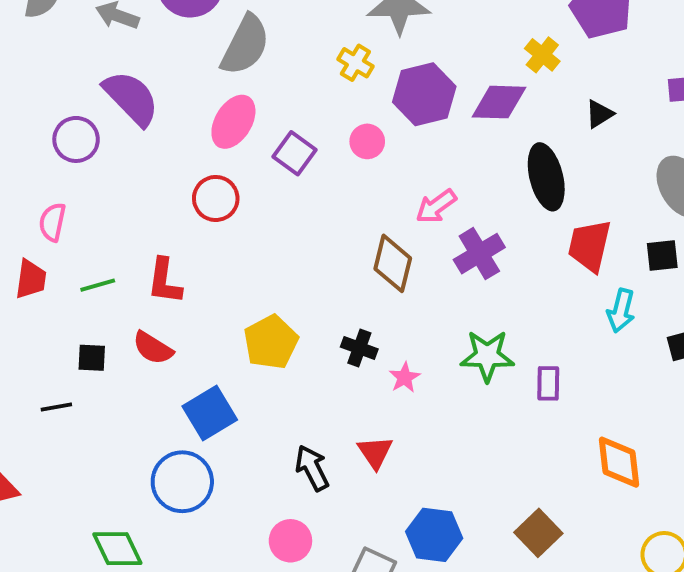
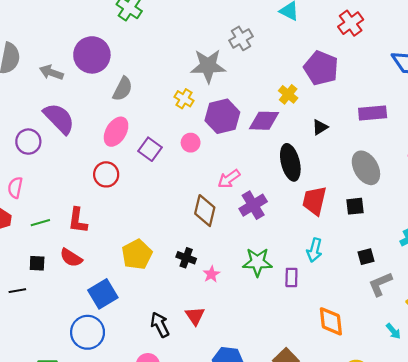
gray semicircle: (245, 45) -> (123, 89), size x0.7
cyan arrow: (621, 311) -> (314, 250), moved

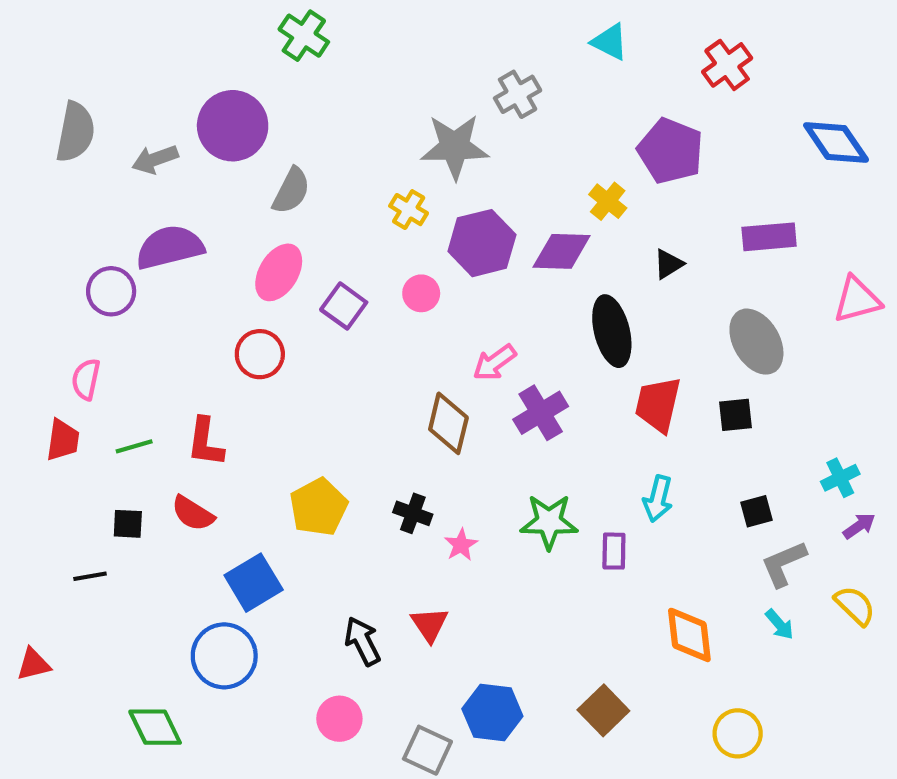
gray arrow: (51, 72) -> (155, 159), turned -40
purple semicircle: (59, 119) -> (170, 247), turned -60
cyan arrow: (393, 331) -> (779, 624), moved

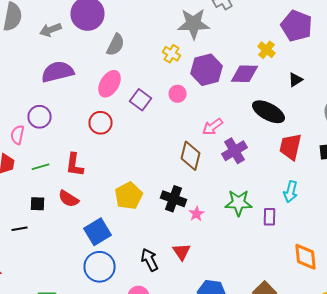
purple circle: (111, 291) -> (40, 117), moved
black ellipse: (612, 331) -> (268, 112), turned -48
black cross: (413, 513) -> (174, 199), size x1.4
blue circle: (224, 656) -> (100, 267), moved

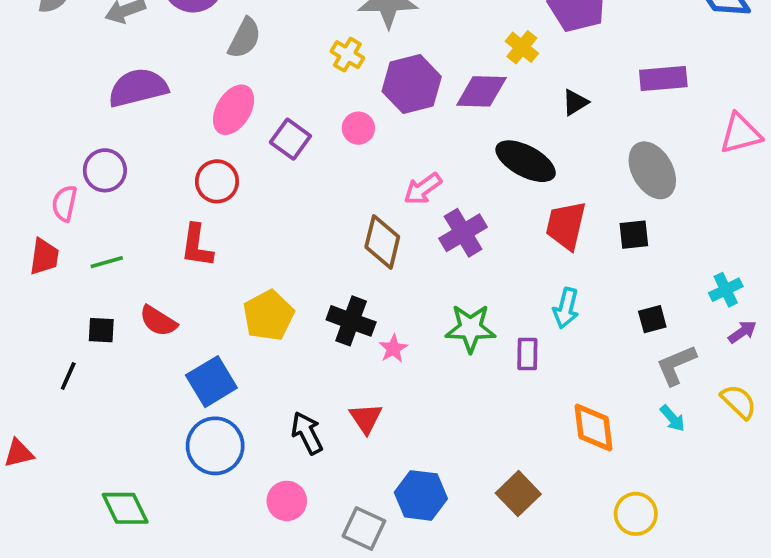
red L-shape: (74, 165) -> (197, 246), moved
black line: (20, 229) -> (68, 376), turned -56

